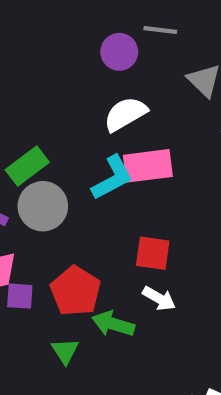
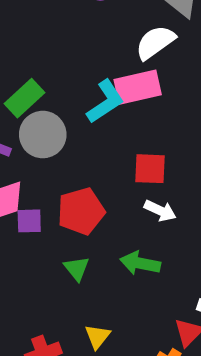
white semicircle: (125, 114) -> (155, 42), moved
red pentagon: (75, 291) -> (81, 211), turned 30
green arrow: (113, 324) -> (140, 263), moved

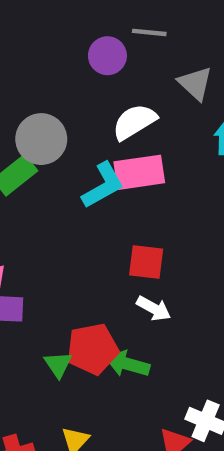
white semicircle: (155, 42) -> (134, 122), moved
gray circle: (43, 135) -> (41, 139), moved
red pentagon: (81, 211) -> (93, 349), moved

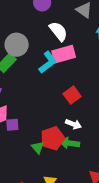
white semicircle: (134, 122) -> (58, 31), turned 90
red square: (146, 262) -> (72, 95), turned -36
white arrow: (154, 308) -> (73, 124), moved

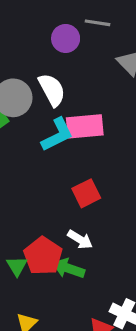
white semicircle: (58, 31) -> (52, 90), moved
red pentagon: (53, 138) -> (43, 256), turned -30

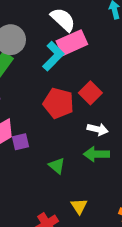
white semicircle: (52, 90) -> (63, 20), moved
red pentagon: (43, 256) -> (58, 103), moved

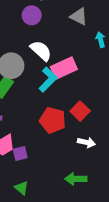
white semicircle: (63, 20) -> (41, 51), moved
green arrow: (96, 154) -> (76, 179), moved
green triangle: (57, 166) -> (21, 188), moved

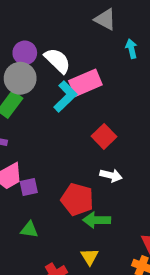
purple circle: (32, 15) -> (25, 53), moved
red pentagon: (53, 120) -> (77, 199), moved
green triangle: (21, 188) -> (29, 230), turned -32

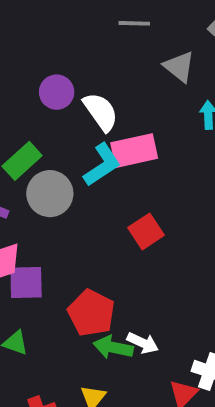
gray circle: (20, 78) -> (50, 194), moved
white arrow: (111, 175) -> (143, 343), moved
purple square: (29, 187) -> (26, 283), size x1.4

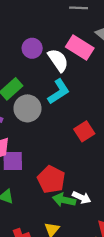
pink rectangle: (134, 151) -> (80, 48), moved, turned 44

